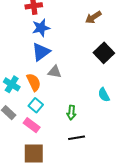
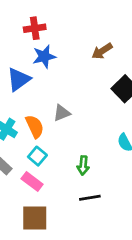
brown arrow: (93, 17) -> (102, 51), moved
blue triangle: (41, 52) -> (19, 79), moved
gray triangle: (55, 72) -> (62, 113), turned -32

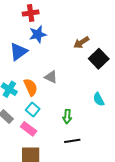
brown arrow: (102, 51) -> (81, 42), moved
gray triangle: (62, 113) -> (51, 77), turned 48

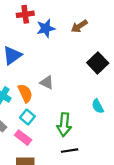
blue star: (38, 34) -> (46, 28), moved
brown arrow: (81, 42) -> (79, 26), moved
green arrow: (67, 117) -> (64, 125), size x1.5

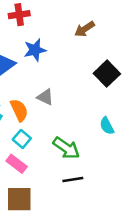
blue star: (46, 28) -> (35, 50), moved
green arrow: (64, 125) -> (66, 148), turned -60

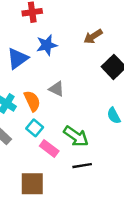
brown arrow: (85, 29) -> (93, 37), moved
pink rectangle: (17, 164) -> (49, 149), moved

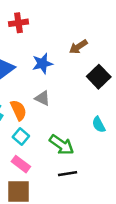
blue star: (47, 45) -> (42, 64), moved
pink rectangle: (49, 149) -> (21, 164), moved

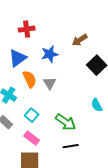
red cross: (18, 23) -> (27, 29), moved
gray triangle: (42, 98) -> (50, 83), turned 32
orange semicircle: (18, 110) -> (30, 79), moved

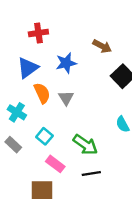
brown arrow: (80, 40) -> (102, 46), turned -119
pink rectangle: (32, 138) -> (55, 164), moved

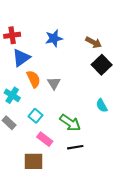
red cross: (38, 33) -> (12, 35), moved
brown arrow: (102, 46) -> (94, 42), moved
blue star: (66, 63) -> (54, 38), moved

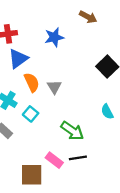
brown arrow: (94, 42) -> (88, 17), moved
cyan square: (36, 116) -> (31, 114), moved
pink rectangle: (45, 139) -> (54, 160), moved

